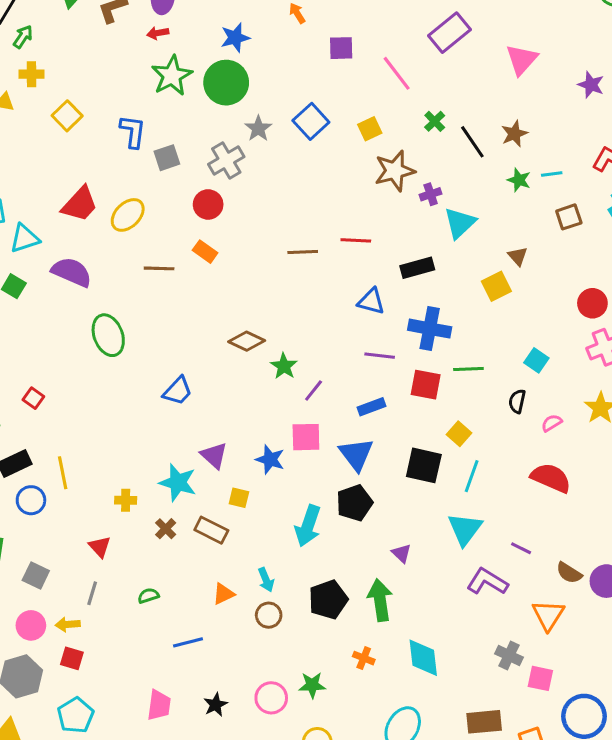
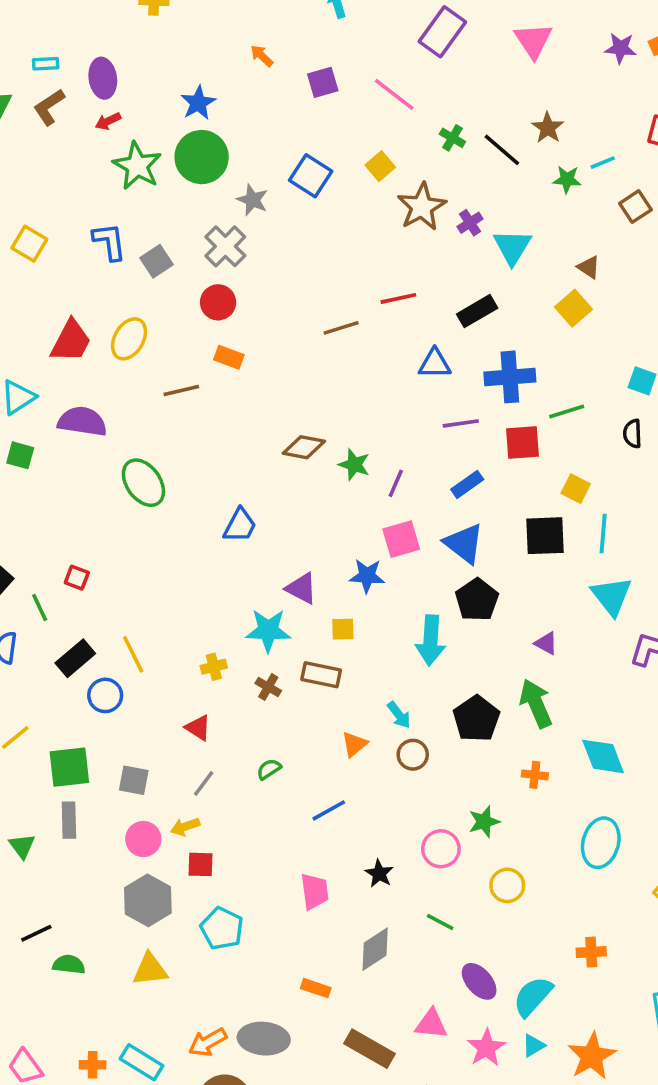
gray line: (92, 593) -> (204, 783), turned 35

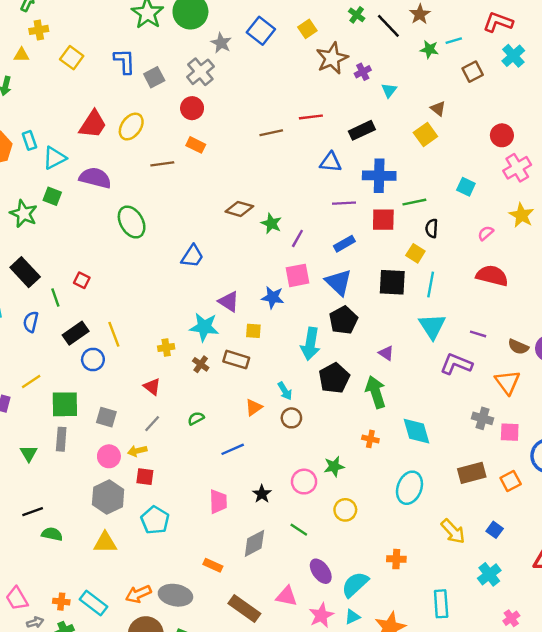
cyan triangle: (512, 247) -> (389, 90), size x0.6
black semicircle: (632, 434) -> (432, 228), moved
black pentagon: (476, 719) -> (334, 378), moved

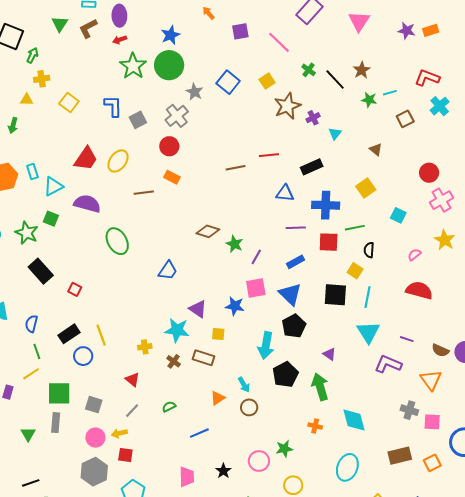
yellow square: (425, 134) -> (366, 188), moved
black rectangle: (25, 272) -> (41, 271), moved
green line: (55, 298) -> (37, 351), moved

